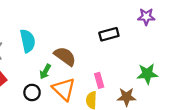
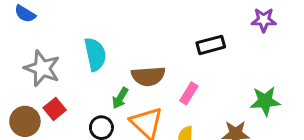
brown semicircle: (65, 56) -> (148, 76), turned 140
pink rectangle: (99, 80) -> (189, 93), moved, turned 48

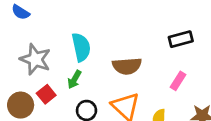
pink rectangle: (189, 93) -> (178, 81), moved
green arrow: (120, 98) -> (74, 79), moved

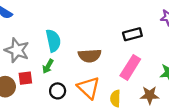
pink rectangle: (178, 81) -> (130, 67), size x1.6
red square: (46, 94) -> (25, 78), turned 32

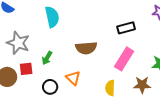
cyan semicircle: (53, 41) -> (52, 17), moved
orange triangle: (89, 88) -> (73, 78), moved, size x0.7
black circle: (58, 91) -> (50, 87), moved

